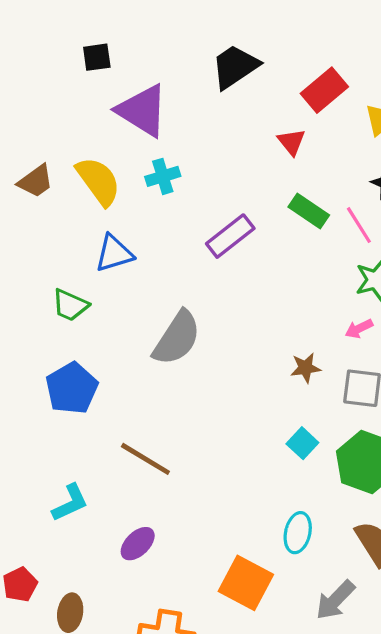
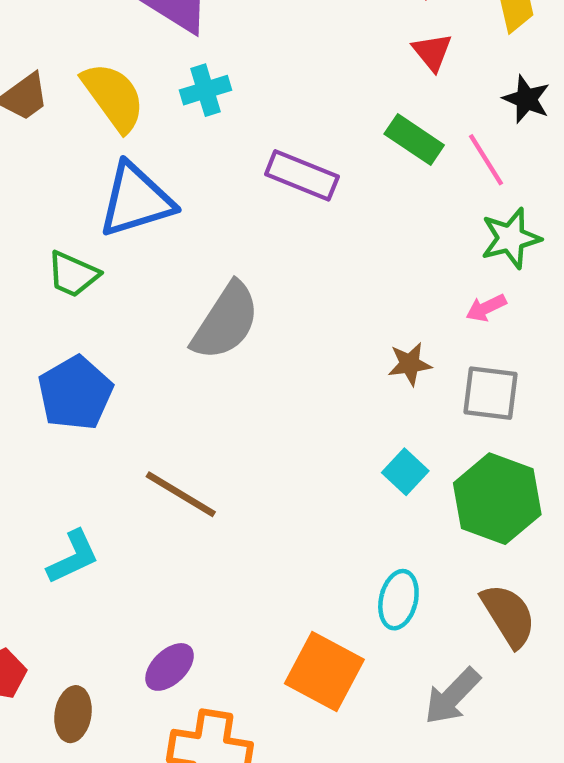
red triangle: (291, 142) -> (432, 52), moved
purple rectangle: (230, 236) -> (302, 175), turned 60
blue triangle: (114, 253) -> (136, 200), size x1.4
purple ellipse: (138, 544) -> (170, 667), moved

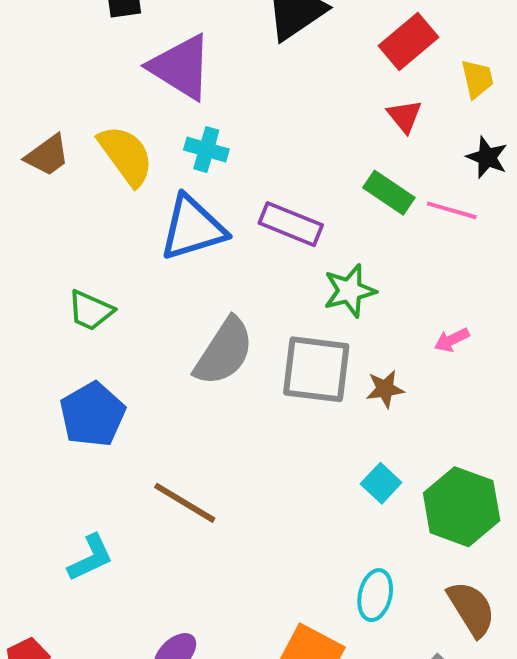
cyan cross: (205, 90) -> (206, 149), turned 33
pink line: (486, 160) -> (452, 210), turned -42
blue triangle: (136, 200) -> (193, 228), moved
green star: (511, 238) -> (350, 291), moved
gray square: (491, 393) -> (316, 369), moved, size x1.4

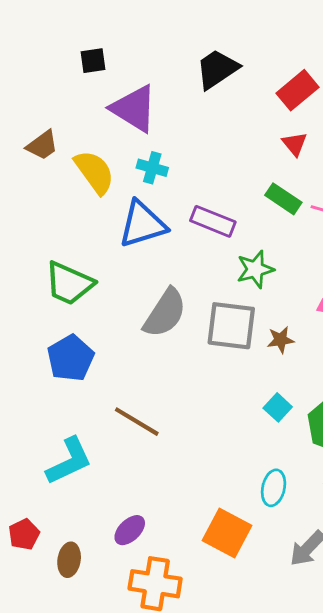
brown trapezoid: (47, 155) -> (42, 145), moved
green trapezoid: (91, 310) -> (69, 283), size x1.5
cyan L-shape: (91, 558) -> (69, 461), size x1.4

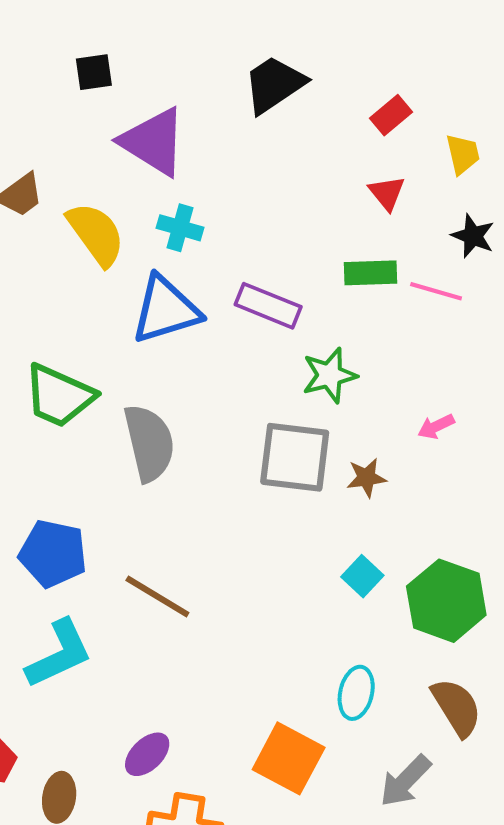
red rectangle: (297, 90) -> (391, 115), size x0.7
green rectangle: (283, 199) -> (370, 273), turned -36
gray semicircle: (165, 313) -> (149, 443), moved, turned -46
blue pentagon: (70, 358) -> (53, 554), moved, turned -30

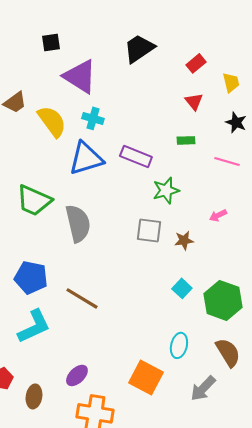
green rectangle: (370, 273) -> (186, 140), size x0.7
pink line: (436, 291) -> (227, 161), moved
gray square: (295, 457) -> (149, 230), size x0.7

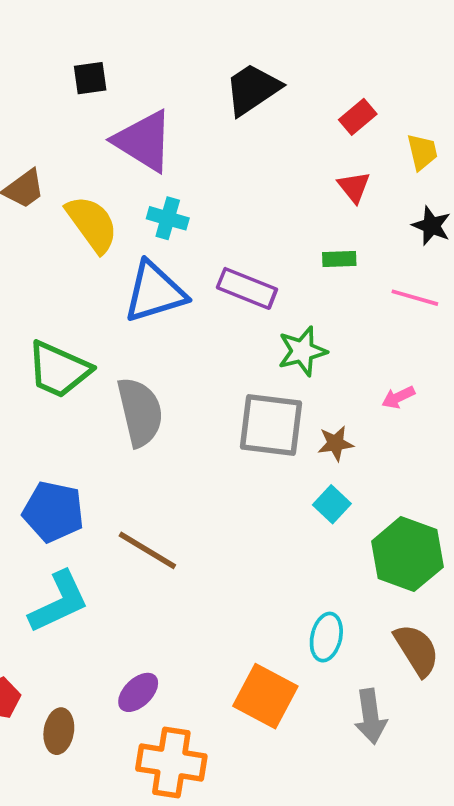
gray square: (149, 230) -> (271, 425), size x1.4
cyan square: (182, 288) -> (332, 504), moved
gray arrow: (203, 388) -> (371, 716), turned -52

